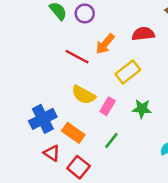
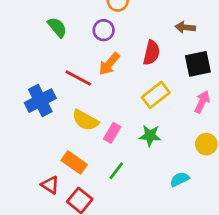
purple circle: (85, 13) -> (104, 30), moved
red semicircle: (143, 34) -> (151, 53), turned 110
yellow rectangle: (128, 72) -> (156, 95), moved
blue cross: (43, 119) -> (40, 101), moved

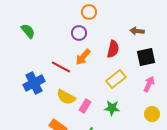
green semicircle: (57, 27) -> (28, 31), moved

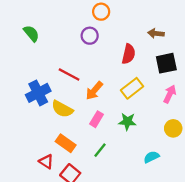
orange arrow: (83, 57) -> (94, 91), moved
yellow semicircle: (66, 97) -> (62, 109), moved

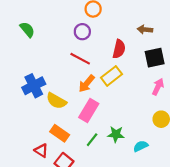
red line: (69, 75) -> (80, 59), moved
yellow rectangle: (132, 88) -> (111, 76), moved
pink rectangle: (97, 119) -> (89, 111), size x1.5
green star: (127, 122) -> (116, 134), moved

